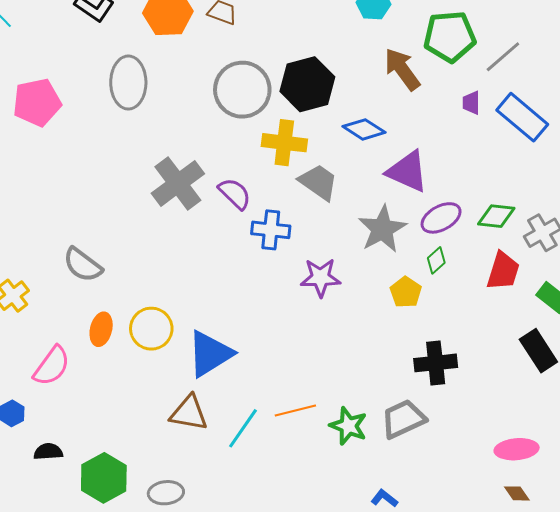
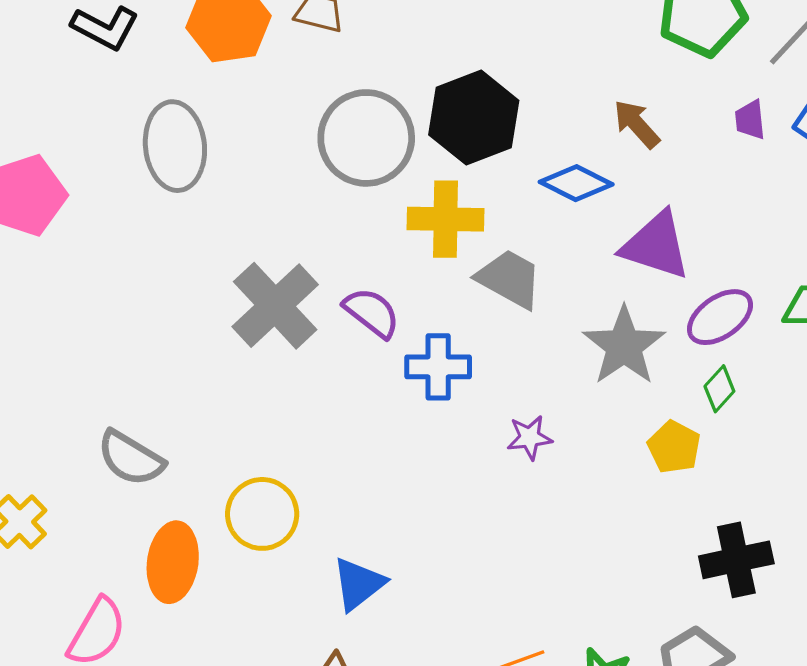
brown arrow: (402, 69) -> (637, 124), moved, size x0.7
purple star: (321, 278) -> (529, 438), size x0.7
orange ellipse: (101, 329) -> (173, 562), size x1.4
yellow circle: (151, 329) -> (262, 514), moved
blue triangle: (210, 354) -> (358, 584), size x0.7

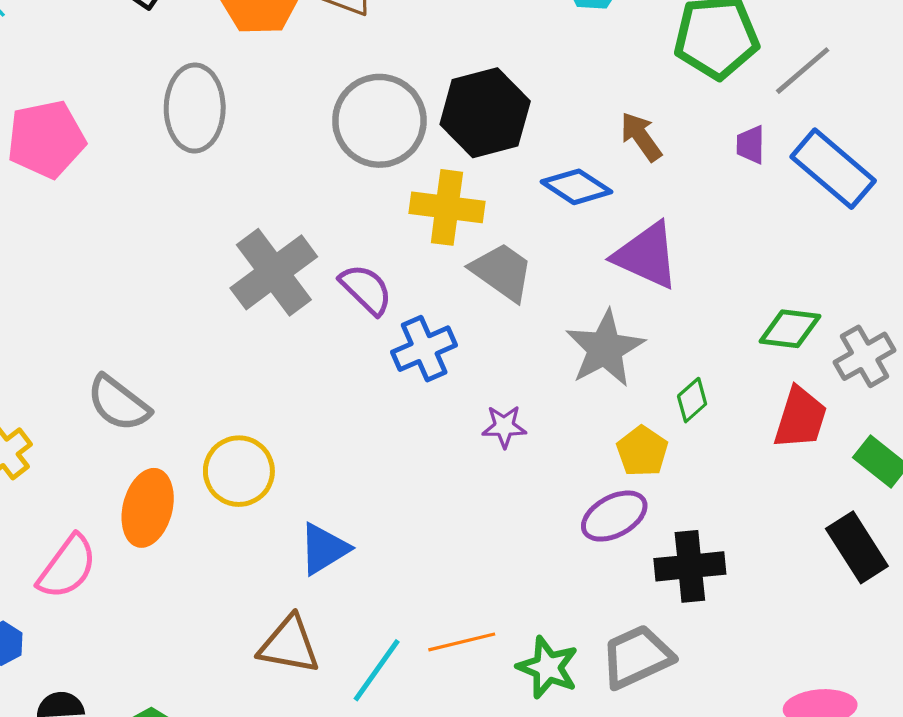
purple ellipse: (720, 317) -> (614, 516), moved
blue cross: (438, 367) -> (424, 349), turned -30

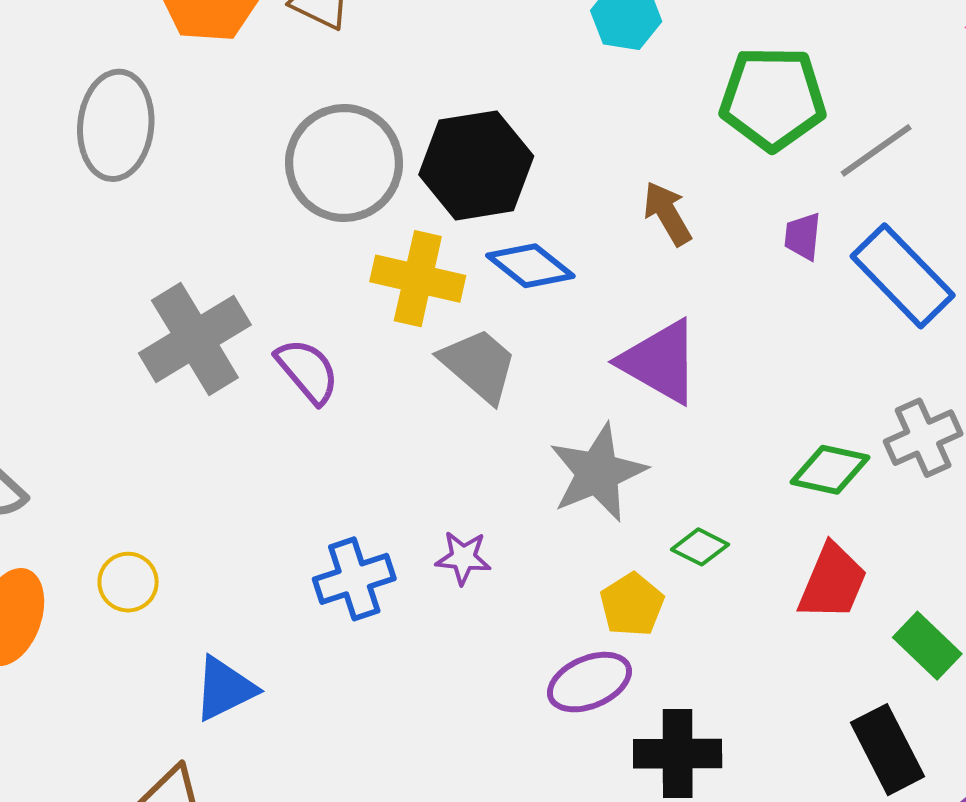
blue diamond: (576, 187) -> (530, 266), moved
blue cross: (424, 349) -> (354, 579), moved
gray cross: (865, 356) -> (923, 438), moved
green diamond: (692, 400) -> (700, 547), turned 63
yellow circle: (239, 471) -> (128, 582), size x0.7

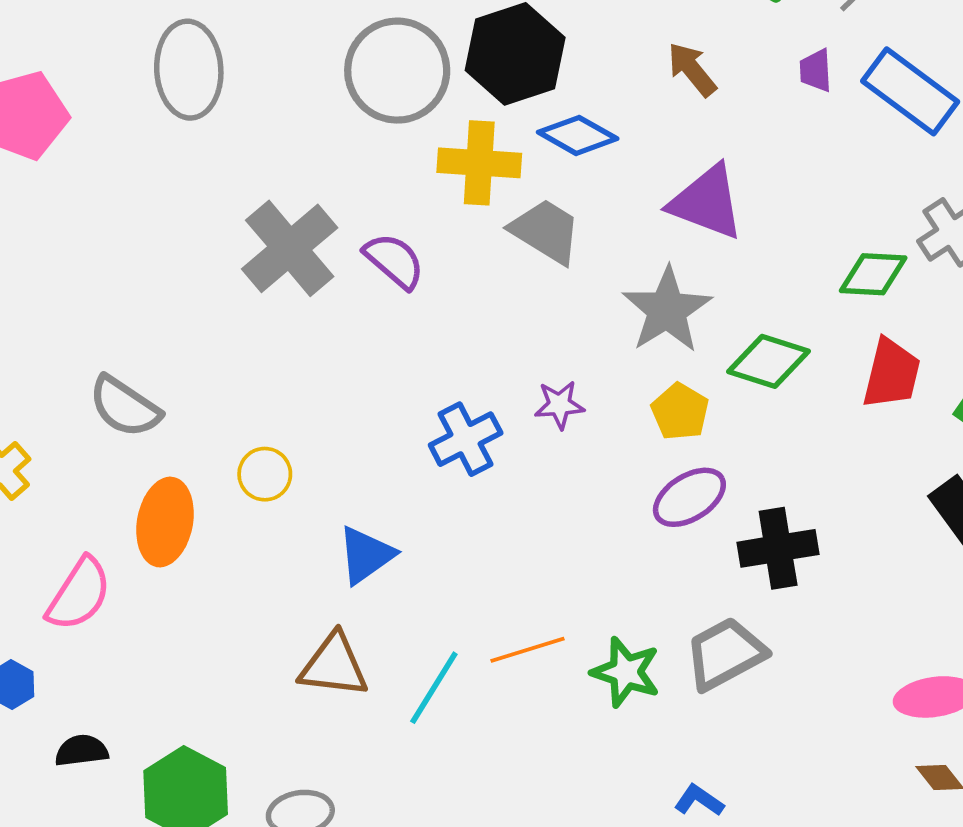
green diamond: (700, 547) -> (768, 361), size x1.6
yellow pentagon: (632, 605) -> (680, 412), moved

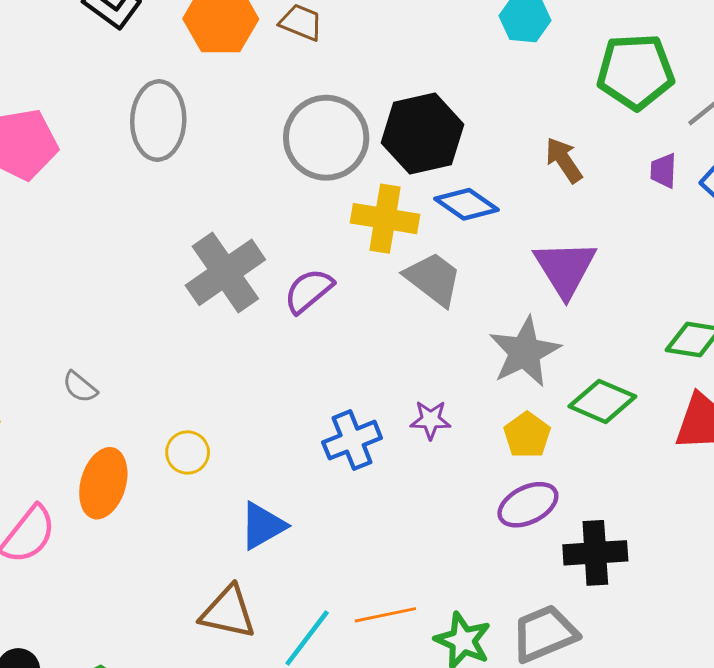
purple triangle: (707, 202) -> (565, 268), turned 32
purple semicircle: (394, 261) -> (309, 291), turned -86
gray semicircle: (125, 407) -> (80, 387), size x0.6

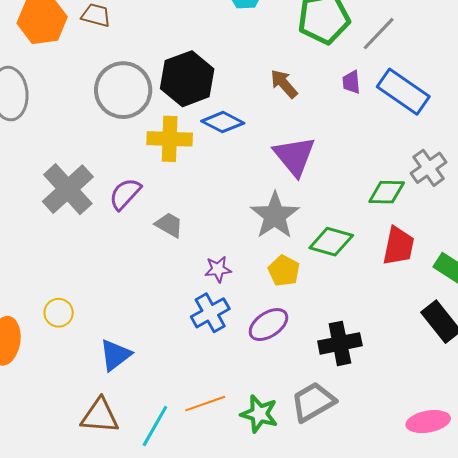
gray trapezoid: (433, 279) -> (169, 225), moved, size x0.7
blue cross: (352, 440) -> (210, 313), moved
purple ellipse: (528, 505) -> (268, 325), moved

